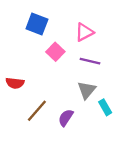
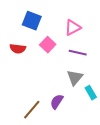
red semicircle: (15, 83) -> (18, 49), moved
brown line: (37, 111) -> (32, 110), moved

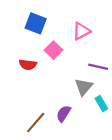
red semicircle: (18, 49) -> (28, 65), moved
purple line: (78, 53) -> (98, 67), moved

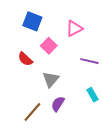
red semicircle: (28, 65) -> (25, 59), turned 35
gray triangle: (84, 87) -> (51, 79), moved

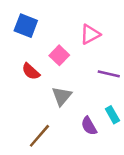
blue square: (32, 21) -> (26, 26), moved
purple semicircle: (58, 104) -> (89, 126), moved, turned -63

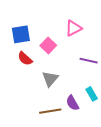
blue square: (26, 26) -> (21, 34), moved, turned -30
brown line: (39, 136) -> (50, 111), moved, turned 40

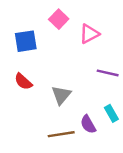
pink square: (48, 45) -> (59, 19), moved
red semicircle: (25, 59) -> (23, 82), moved

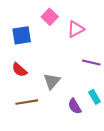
brown line: (61, 134) -> (27, 102), moved

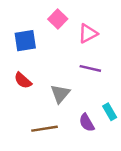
purple line: (91, 62) -> (90, 68), moved
brown line: (27, 102) -> (45, 129), moved

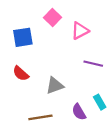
purple line: (90, 68) -> (93, 64), moved
gray triangle: (60, 94) -> (55, 86), turned 30

